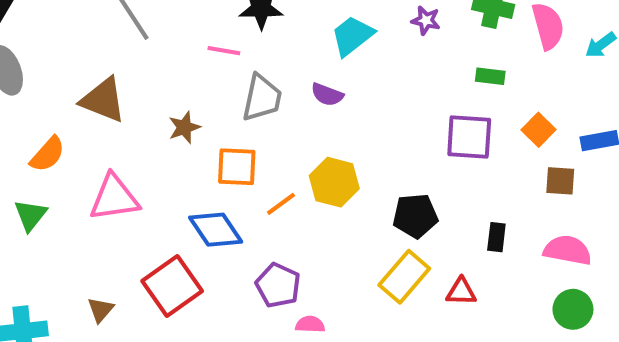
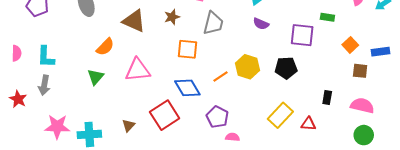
purple semicircle: (327, 95) -> (261, 24), moved
brown star: (184, 127) -> (172, 17), moved
purple square: (469, 137) -> (302, 35), moved
orange square: (237, 167) -> (187, 49), moved
black pentagon: (415, 216) -> (286, 68), moved

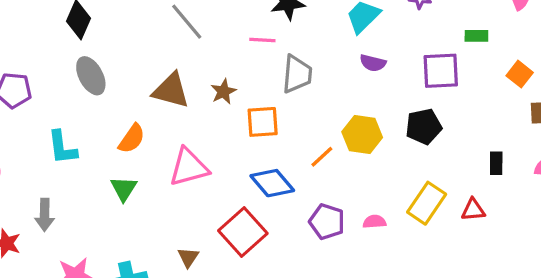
brown star: (172, 17) -> (223, 92), moved
cyan L-shape: (46, 57) -> (62, 148), moved
pink semicircle: (232, 137) -> (374, 222), moved

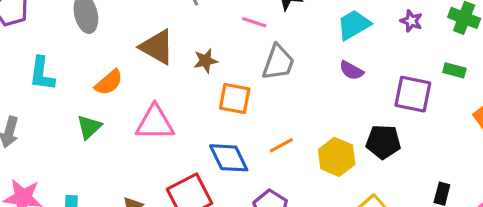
yellow hexagon: (362, 135) -> (337, 157), moved

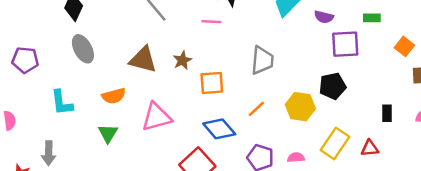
gray trapezoid: (278, 62) -> (262, 60), moved
purple semicircle: (351, 70) -> (324, 17), moved
orange semicircle: (109, 82) -> (114, 96), turned 40

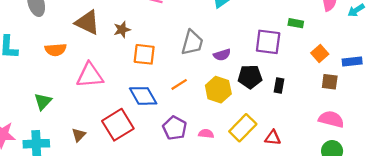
purple semicircle: (324, 17) -> (222, 55), moved, turned -42
black rectangle: (387, 113) -> (279, 86), moved
green triangle: (108, 133) -> (43, 101), moved

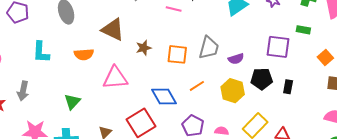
brown star: (122, 30) -> (144, 48), moved
orange square: (144, 54) -> (177, 54), moved

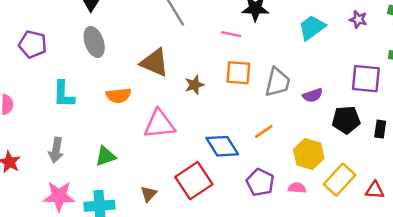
orange square: (177, 54) -> (238, 73), moved
gray arrow: (23, 91) -> (56, 150), moved
yellow hexagon: (233, 91) -> (309, 154), moved
green triangle: (72, 102) -> (106, 156), turned 30

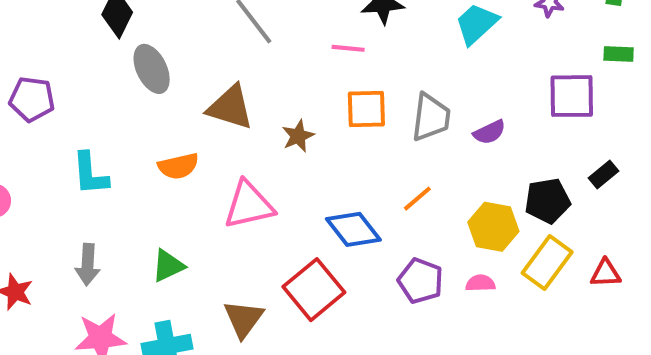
gray ellipse: (94, 42) -> (152, 69), moved
black pentagon: (346, 120) -> (547, 201), moved
black rectangle: (380, 129) -> (603, 174), turned 48
brown triangle: (149, 194) -> (244, 319), size x1.5

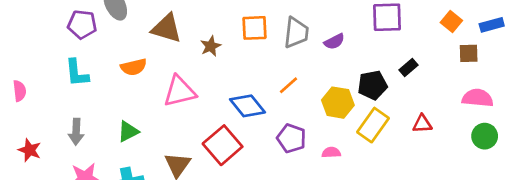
purple pentagon: (32, 99) -> (82, 24), moved
red triangle: (606, 273) -> (422, 124), moved
pink semicircle: (480, 283) -> (331, 152), moved

